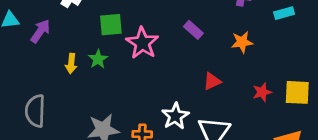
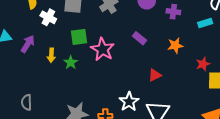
yellow arrow: (71, 63) -> (51, 55), moved
red star: (262, 92) -> (203, 64), moved
gray semicircle: (35, 111) -> (27, 102), size x0.7

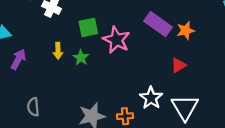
purple rectangle: (139, 38) -> (158, 24), size x1.6
purple arrow: (28, 44) -> (18, 59), moved
orange star: (175, 45) -> (186, 30), moved

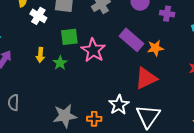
red triangle: (178, 65) -> (146, 78), size x1.6

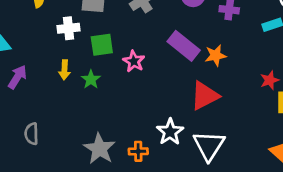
white cross: (38, 16) -> (69, 28), moved, turned -35
pink star: (93, 50) -> (134, 61), size x0.7
gray star: (65, 116) -> (99, 149), turned -30

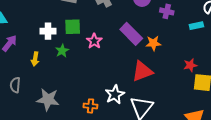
white cross: (69, 28) -> (48, 31), moved
yellow arrow: (65, 70) -> (35, 59), moved
gray star: (99, 149) -> (48, 100), moved, turned -30

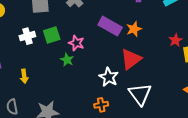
white cross: (48, 31) -> (27, 36), moved
green star: (62, 51) -> (67, 60), moved
white star: (115, 94) -> (109, 77), moved
orange cross: (90, 106) -> (101, 105), moved

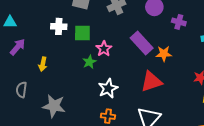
white star: (109, 77) -> (108, 88), moved

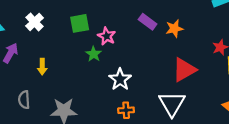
white cross: (59, 26) -> (35, 22), moved, turned -35
purple rectangle: (142, 43) -> (148, 22), size x0.7
red triangle: (151, 82) -> (184, 70), moved

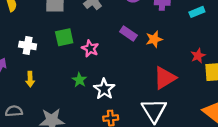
white cross: (35, 22) -> (28, 45), moved, turned -35
green star: (94, 54) -> (79, 80), moved
gray semicircle: (24, 100) -> (14, 111), turned 91

